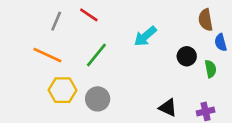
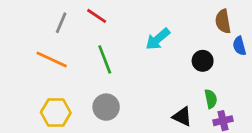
green line: (96, 55) -> (105, 59), turned -60
green semicircle: (211, 69) -> (211, 99), moved
yellow hexagon: (62, 90) -> (56, 113), moved

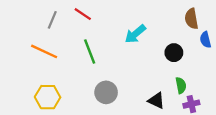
gray circle: (106, 107) -> (106, 92), moved

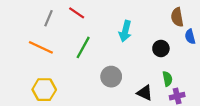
cyan arrow: (135, 34) -> (125, 31), turned -36
green line: (90, 51) -> (83, 47), turned 50
gray circle: (106, 92) -> (111, 77), moved

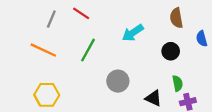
brown semicircle: (177, 17) -> (176, 18), moved
cyan arrow: (125, 31) -> (133, 33), turned 42

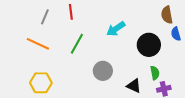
red line: (81, 13) -> (71, 12), turned 49
brown semicircle: (176, 18) -> (167, 15), moved
black circle: (171, 51) -> (149, 45), size x1.5

